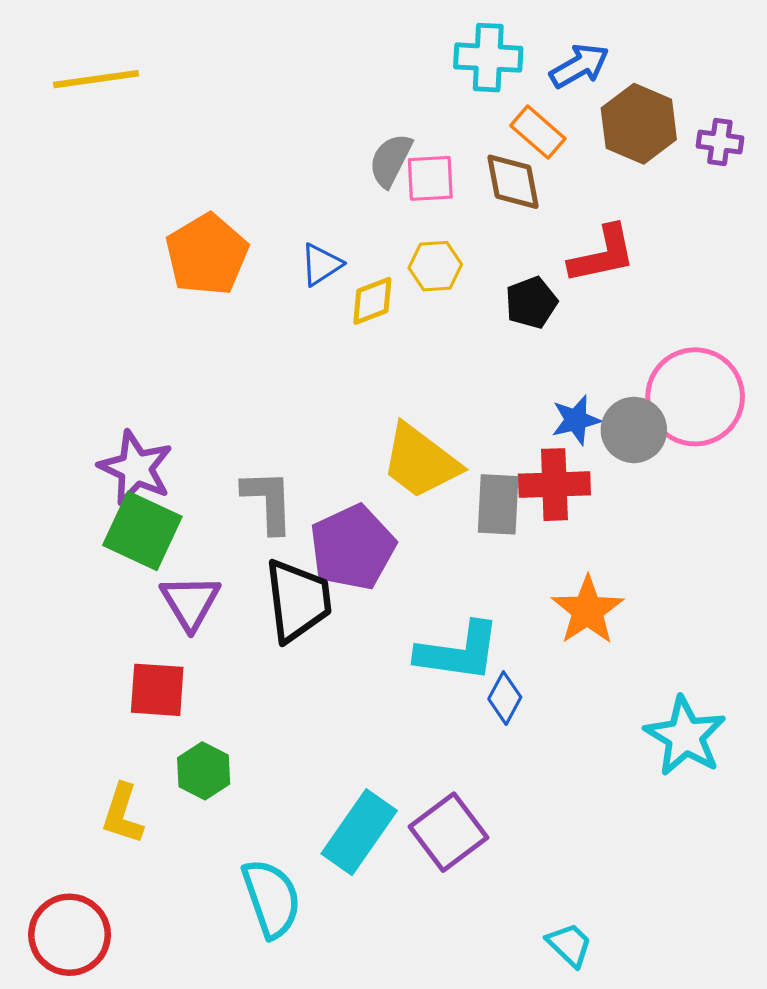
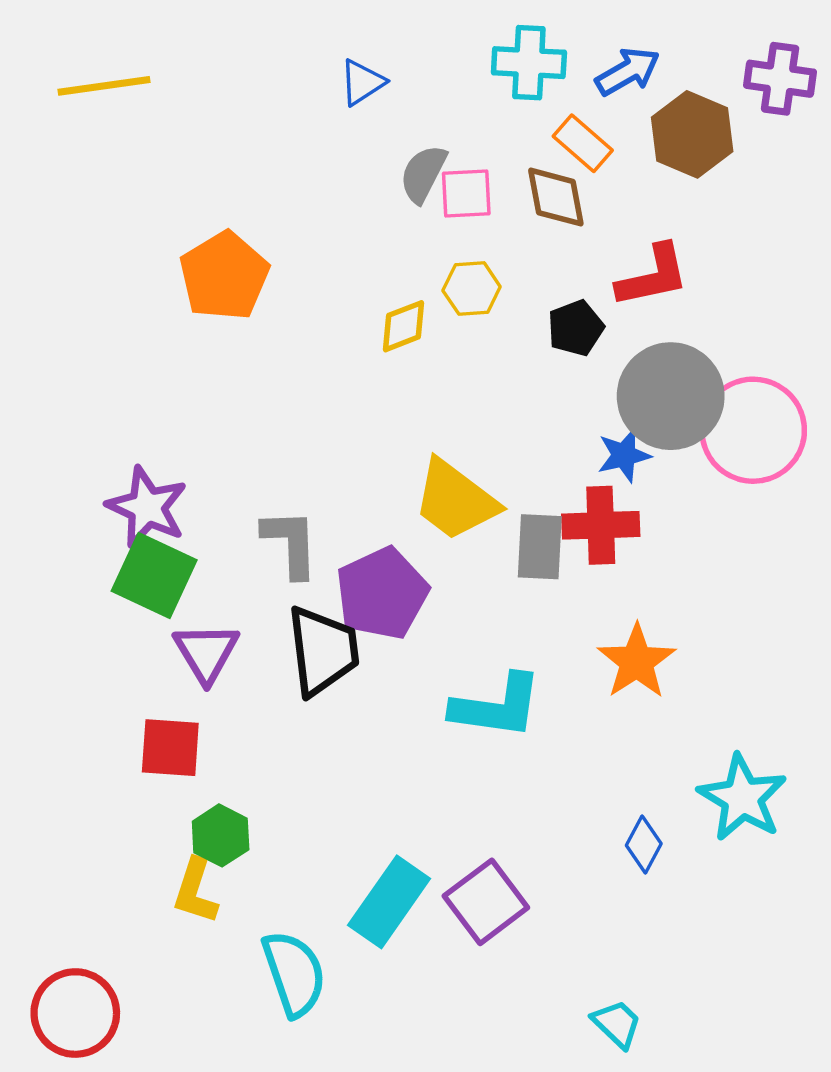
purple cross: (720, 142) -> (780, 79), moved, size x1.4
blue triangle: (321, 264) -> (362, 82), moved
gray circle: (634, 430) -> (671, 396), moved, size x1.5
blue diamond: (505, 698) -> (644, 844), moved
yellow L-shape: (122, 814) -> (195, 891), moved

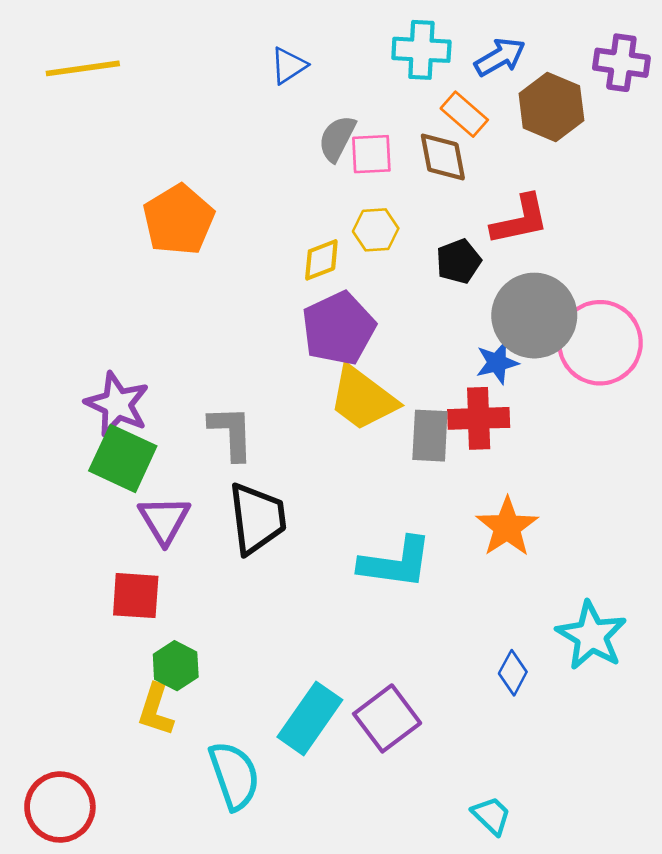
purple pentagon: (382, 593) -> (339, 328), moved

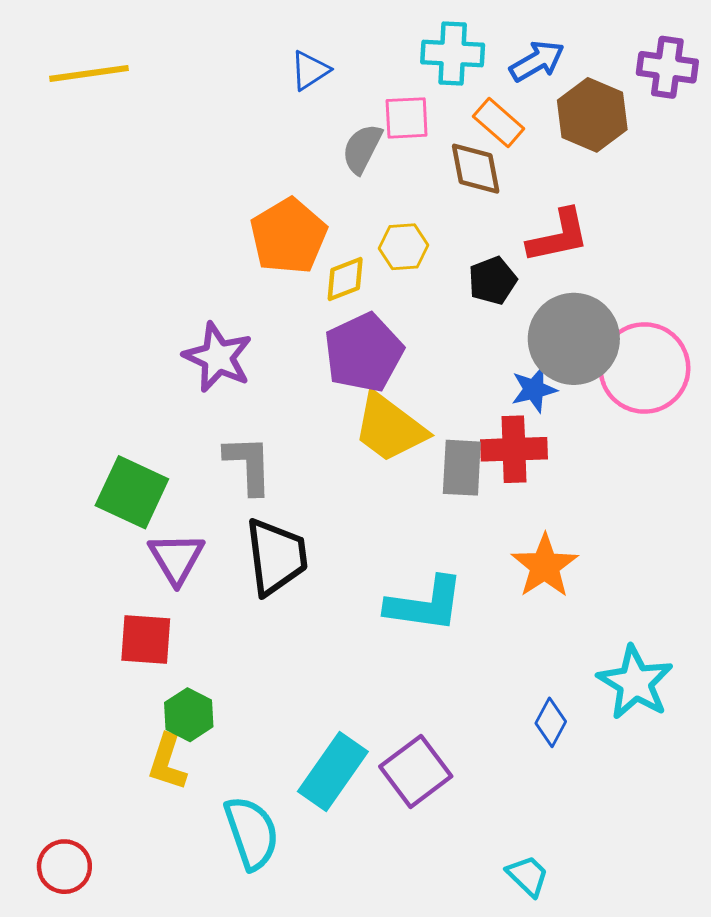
pink square: (371, 154) -> (407, 118), moved
orange pentagon: (179, 220) -> (288, 236), moved
purple star: (117, 404) -> (218, 357), moved
red circle: (60, 807) -> (64, 867), size x0.7

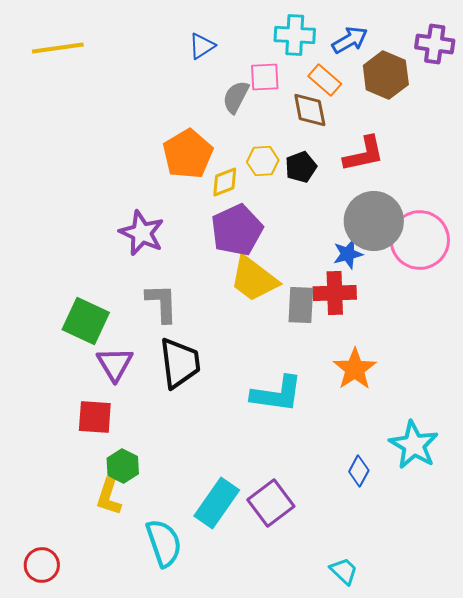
black pentagon: (492, 281) -> (301, 167), moved

